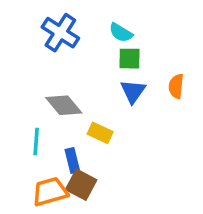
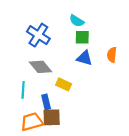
blue cross: (60, 33) -> (38, 35), moved
blue triangle: (133, 91) -> (84, 58), turned -49
brown square: (81, 185) -> (52, 117), turned -30

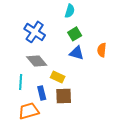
cyan semicircle: (77, 21) -> (70, 11), moved, turned -104
green square: (82, 37) -> (75, 34), turned -32
brown square: (52, 117) -> (64, 96), moved

